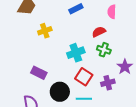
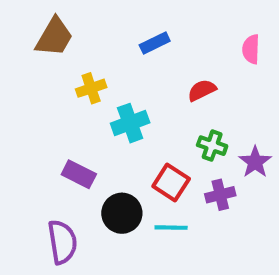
pink semicircle: (112, 12) -> (251, 49), moved
green cross: (104, 50) -> (212, 146), moved
cyan cross: (76, 53) -> (130, 123), moved

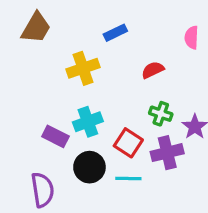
yellow cross: (91, 88) -> (83, 68), moved, size x1.4
cyan cross: (130, 123) -> (88, 122), moved
purple cross: (220, 195) -> (167, 153), size x1.4

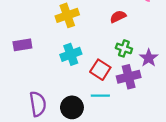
purple rectangle: (55, 136) -> (22, 45), moved, turned -36
black circle: (89, 167) -> (72, 107), moved

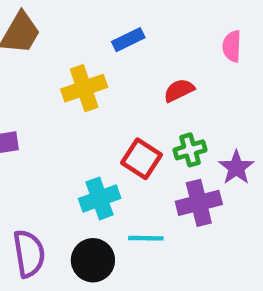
green cross: (124, 48) -> (190, 150), turned -35
cyan cross: (71, 54) -> (100, 198), moved
red square: (100, 70) -> (141, 159), moved

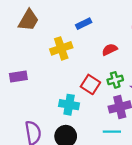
cyan cross: (100, 198) -> (69, 105), turned 30
cyan line: (146, 238) -> (112, 132), moved

